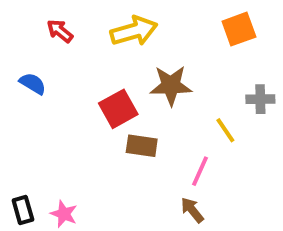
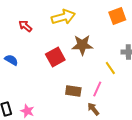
red arrow: (60, 31) -> (25, 26), moved
blue semicircle: (33, 84) -> (11, 60), moved
brown rectangle: (142, 146) -> (73, 91), moved

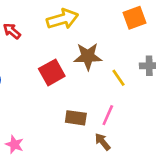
yellow line: (110, 68) -> (119, 78), moved

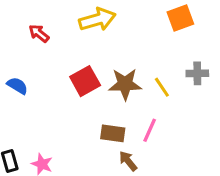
brown star: (88, 56) -> (125, 84), moved
brown arrow: (103, 142) -> (128, 161), moved

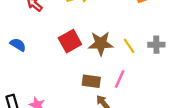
gray cross: (197, 73) -> (156, 45), moved

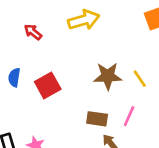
red square: (70, 41) -> (48, 85), moved
blue semicircle: (18, 45) -> (14, 77), turned -112

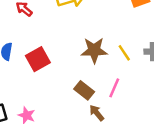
brown rectangle: (97, 119) -> (84, 90), turned 30

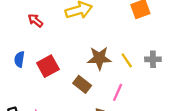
brown rectangle: (84, 90) -> (82, 84), moved

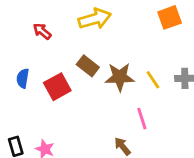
brown rectangle: (82, 84) -> (88, 66), moved
pink line: (118, 92) -> (142, 119), turned -42

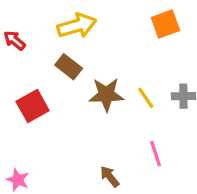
brown rectangle: (88, 66) -> (69, 67), moved
pink line: (142, 119) -> (156, 154), moved

